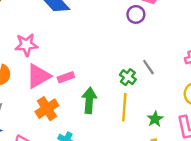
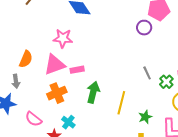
pink star: (26, 45) -> (63, 38), moved
green cross: (128, 77) -> (166, 82), moved

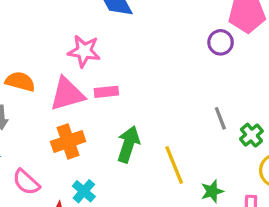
orange semicircle: (26, 59) -> (20, 82), turned -102
pink rectangle: (77, 70) -> (106, 92), moved
yellow line: (121, 103) -> (174, 165), turned -40

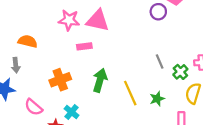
pink triangle: (67, 94) -> (98, 20), moved, turned 30
green star: (212, 191) -> (157, 99), moved

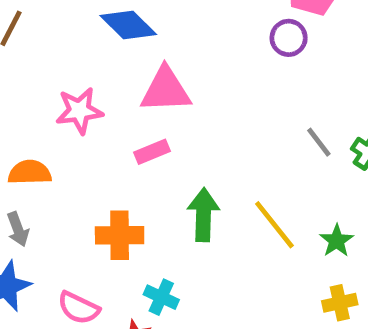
pink star: (69, 20) -> (79, 111), moved
orange cross: (60, 80) -> (120, 235), turned 35
green star: (157, 99) -> (337, 241), moved

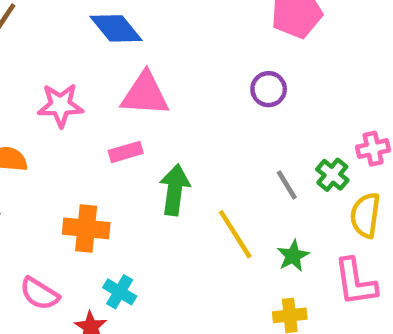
purple circle: (289, 38) -> (269, 89), moved
gray line: (319, 142) -> (287, 185), moved
green arrow: (203, 215) -> (175, 190), moved

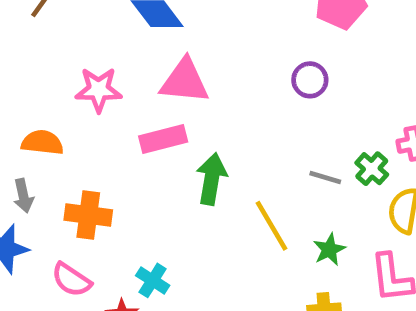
pink rectangle: (126, 152) -> (163, 139), size x1.4
gray line: (287, 185) -> (325, 178), turned -44
orange cross: (86, 228) -> (88, 215), moved

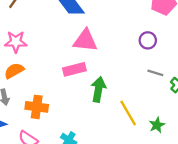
pink star: (99, 90) -> (16, 42), moved
orange semicircle: (42, 143) -> (14, 71), turned -36
gray line: (325, 178) -> (155, 73), moved

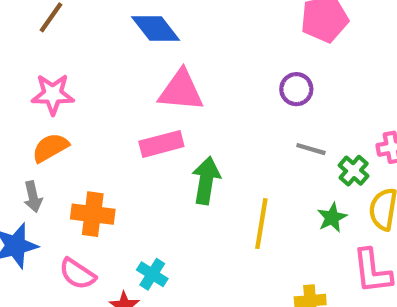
yellow line: (128, 113) -> (261, 224), turned 40
green star: (157, 125) -> (332, 218), moved

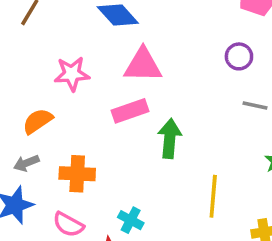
pink star: (53, 94) -> (72, 74), moved
gray arrow: (33, 197) -> (26, 163), turned 85
yellow line: (261, 224) -> (213, 196), moved

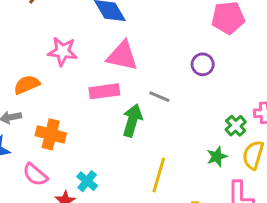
gray line: (255, 105) -> (159, 97), moved

